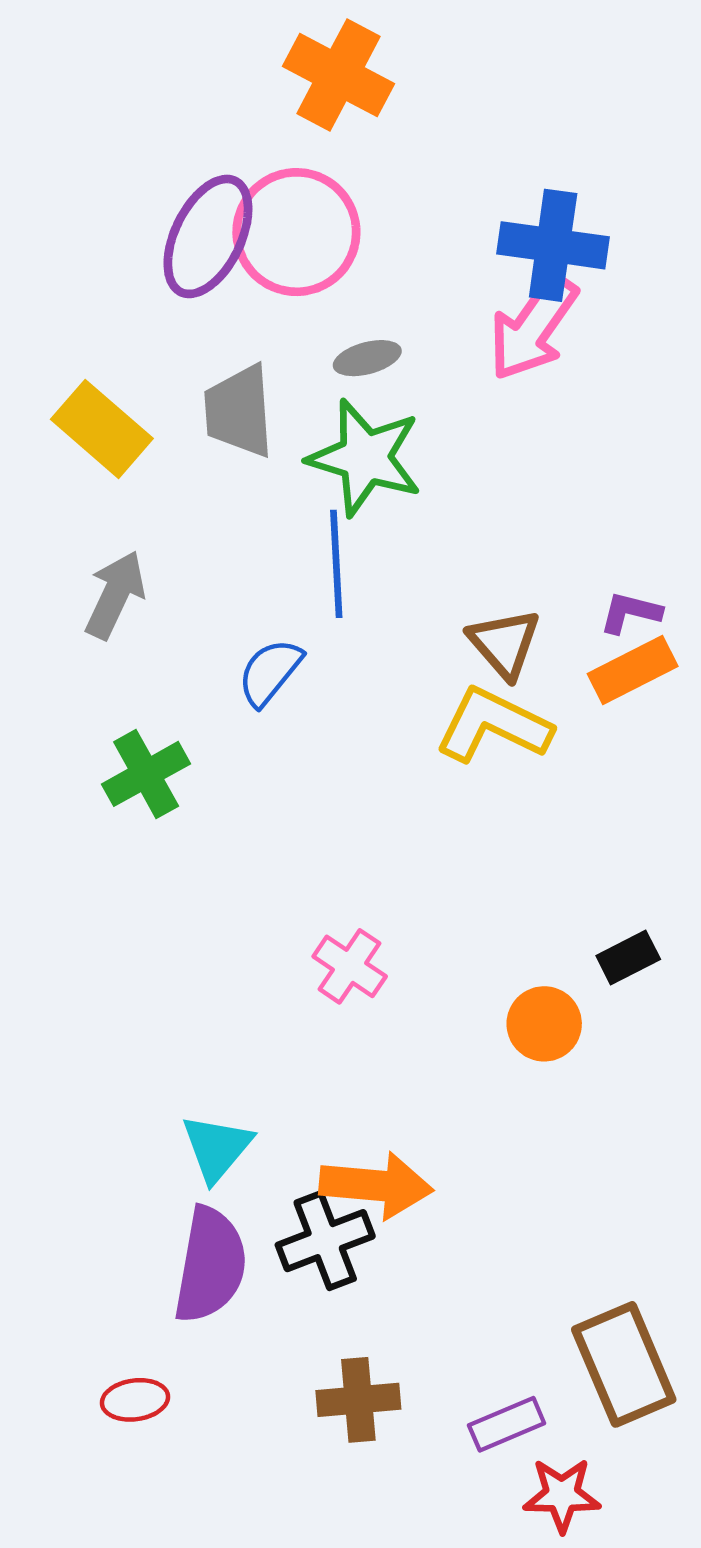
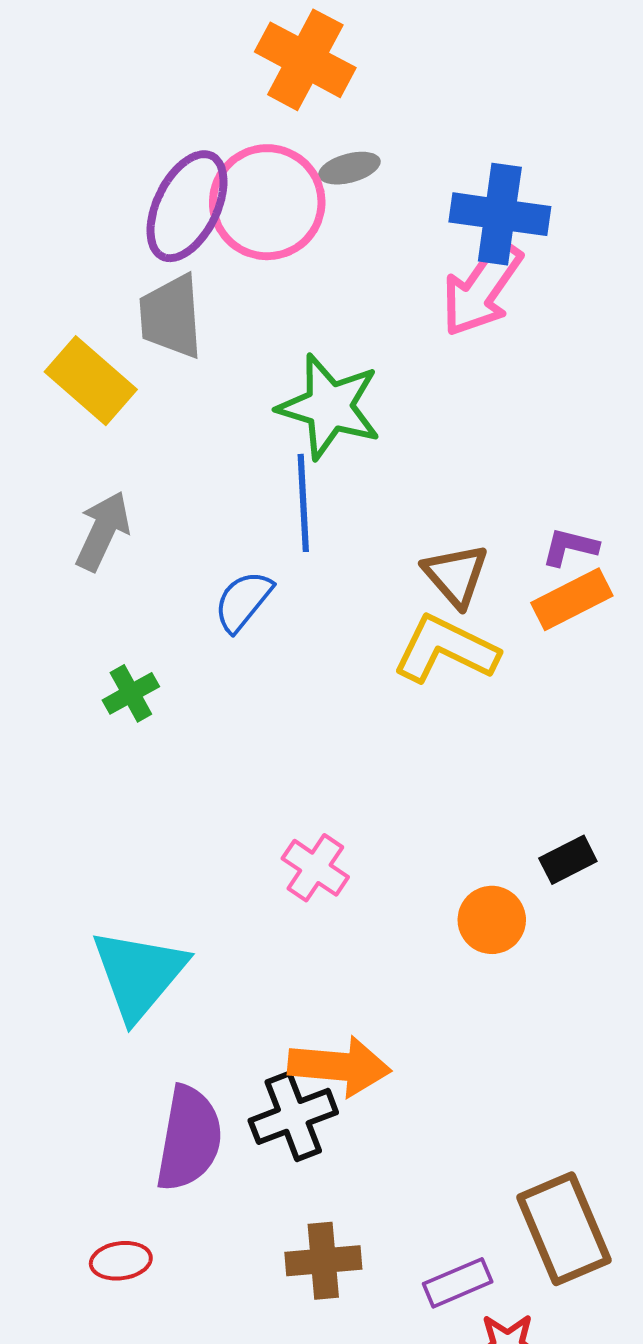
gray ellipse: (367, 358) -> (349, 168), moved
gray trapezoid: (239, 411) -> (171, 316), moved
green cross: (146, 774) -> (131, 693), size x0.7
cyan triangle: (217, 1148) -> (139, 974), moved, size x1.5

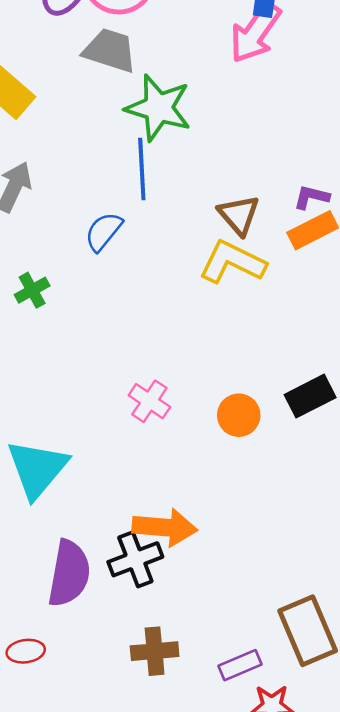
gray trapezoid: (171, 316) -> (110, 50), moved, turned 112
black rectangle: (568, 860) -> (310, 396), size x1.4
orange circle: (492, 920) -> (239, 415), moved

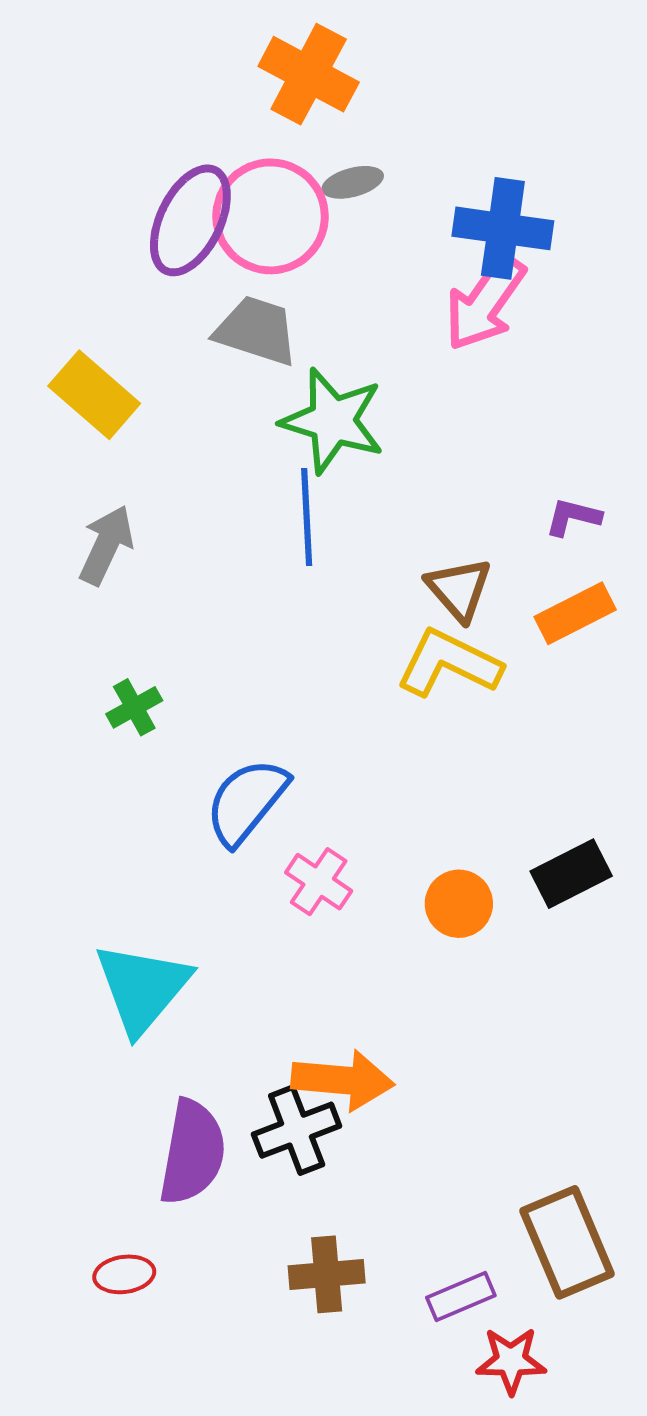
purple L-shape: (311, 197) -> (573, 517), moved
blue semicircle: (104, 232) -> (246, 802), moved, size x1.4

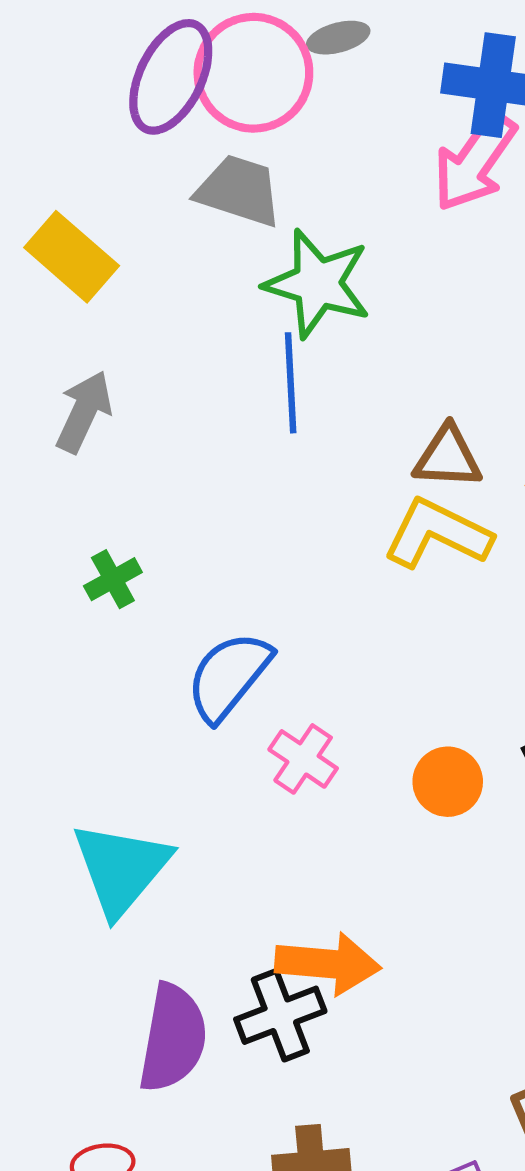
brown triangle: (459, 589) -> (448, 457), turned -46

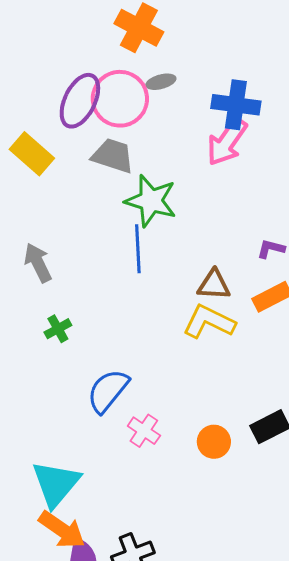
yellow rectangle: (72, 257) -> (32, 154), moved
gray arrow: (84, 412) -> (38, 263), turned -51
green cross: (113, 579) -> (58, 329), moved
orange arrow: (328, 964) -> (62, 530), moved, turned 30

